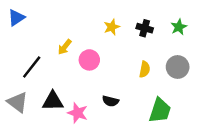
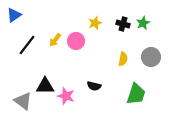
green star: (179, 27) -> (143, 23), moved
pink circle: (89, 60) -> (76, 41), moved
black line: (32, 67) -> (27, 45), moved
gray triangle: (18, 102) -> (23, 101), moved

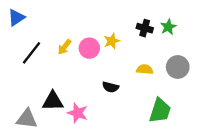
yellow star: (95, 23) -> (112, 41), moved
yellow semicircle: (123, 59) -> (145, 69), turned -96
black semicircle: (94, 86) -> (111, 87), moved
gray triangle: (23, 101) -> (27, 119), turned -30

